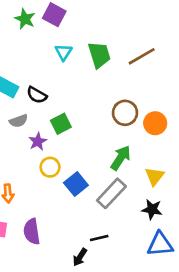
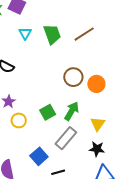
green square: (61, 124) -> (48, 112), moved
blue square: (76, 184) -> (39, 156), moved

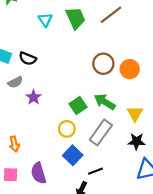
green arrow: (72, 111) -> (105, 102), turned -84
yellow circle: (19, 120) -> (67, 129), moved

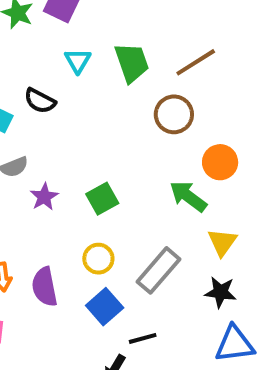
black semicircle: (28, 59) -> (40, 101), moved
brown circle: (103, 64) -> (174, 114), moved
green arrow: (105, 102) -> (188, 196), moved
green square: (78, 105) -> (102, 199), moved
purple semicircle: (38, 173) -> (45, 287), moved

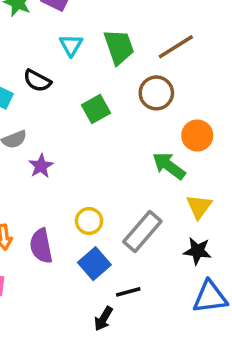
green square: (102, 199) -> (96, 109), moved

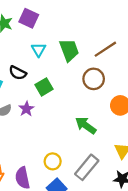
green square: (96, 109) -> (44, 87), moved
purple star: (41, 166) -> (26, 109), moved
green arrow: (169, 166) -> (86, 125), moved

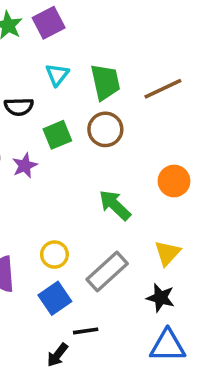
purple square: (29, 18) -> (49, 23), turned 30
black semicircle: (18, 73) -> (19, 107), turned -36
brown circle: (94, 79) -> (105, 129), moved

